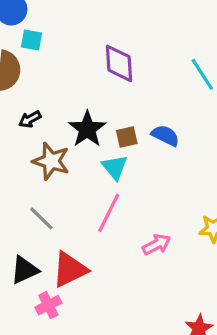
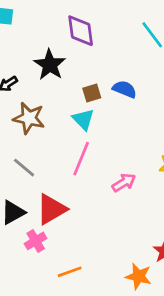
black star: (87, 129) -> (50, 65), moved

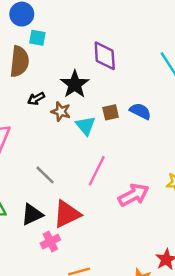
brown star: (29, 118) -> (61, 111), moved, size x0.7
cyan triangle: (83, 119) -> (86, 126), moved
pink arrow: (124, 183) -> (134, 195), size x1.4

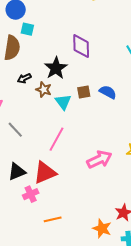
pink line: (97, 171) -> (57, 139), moved
gray line: (45, 175) -> (15, 130), moved

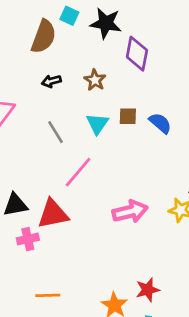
black star: (56, 68) -> (106, 23), moved, turned 30
brown star: (44, 90) -> (95, 80), moved
gray line: (15, 130) -> (55, 132), moved
orange line: (53, 219) -> (48, 295), moved

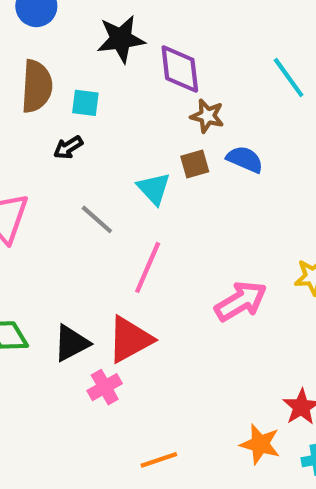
cyan square: (69, 16) -> (85, 103), moved
brown star: (95, 80) -> (207, 116), moved

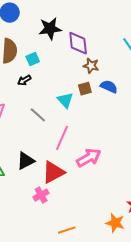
cyan square: (85, 103) -> (33, 59), turned -32
pink arrow: (241, 301) -> (89, 158), moved
black triangle: (71, 343) -> (26, 161), moved

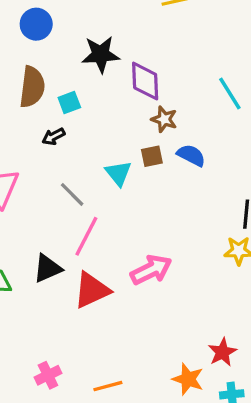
pink line: (62, 138) -> (86, 236), moved
pink cross: (41, 195) -> (48, 375), moved

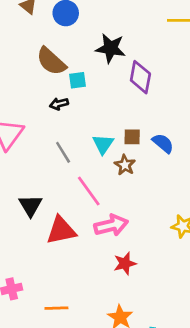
brown semicircle: (32, 87) -> (51, 61), turned 112
brown star: (164, 119) -> (125, 165), moved
pink line: (86, 236) -> (89, 191), moved, turned -76
black triangle: (47, 268) -> (31, 206), turned -50
red star: (222, 352) -> (125, 263), moved

